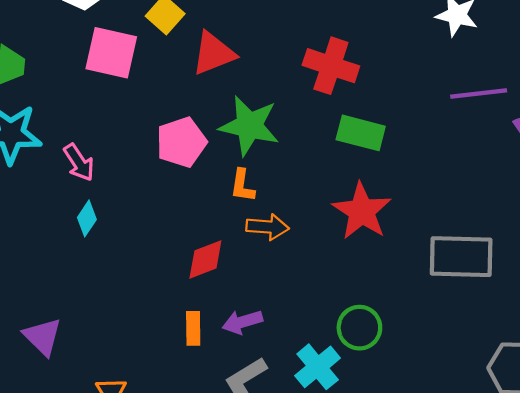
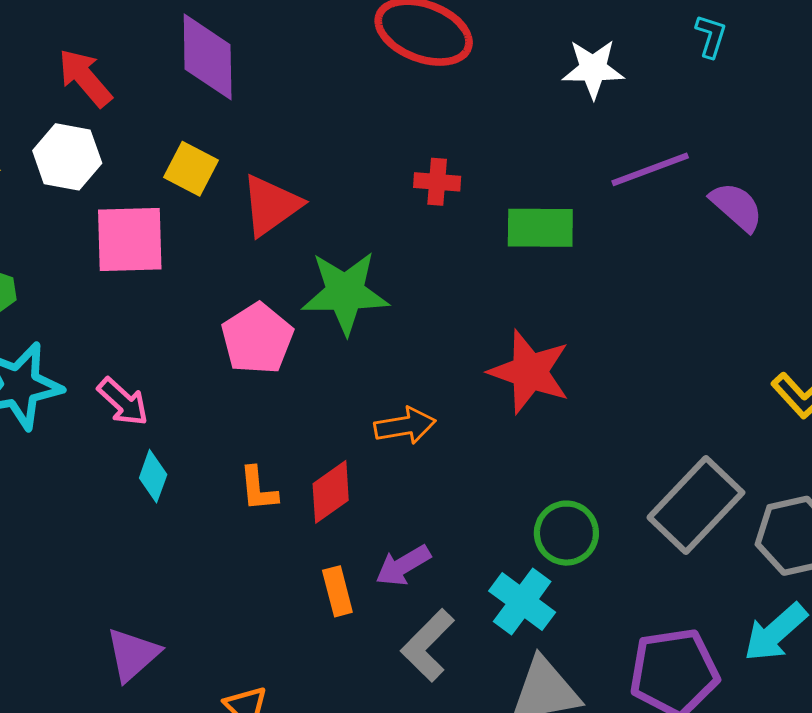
red cross: (331, 66) -> (437, 182), size x0.6
green rectangle: (361, 133) -> (540, 228), moved
orange L-shape: (242, 186) -> (258, 489), moved
gray rectangle: (461, 257) -> (696, 505), moved, turned -34
purple triangle: (43, 337) -> (133, 654), turned 48

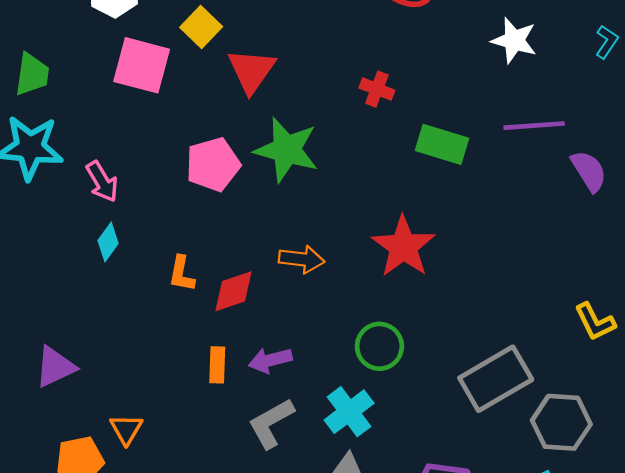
red triangle: (271, 205) -> (251, 71), turned -36
green circle: (566, 533) -> (379, 346), moved

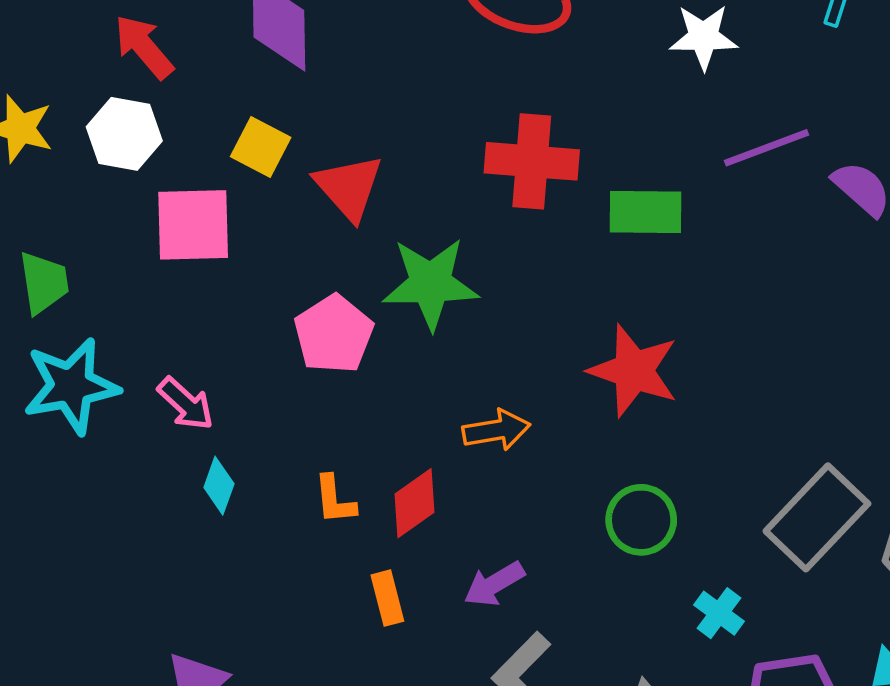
red cross: (377, 89) -> (532, 161), size x1.8
orange rectangle: (217, 365) -> (387, 598), moved
cyan cross: (349, 412) -> (719, 613), moved, size x0.7

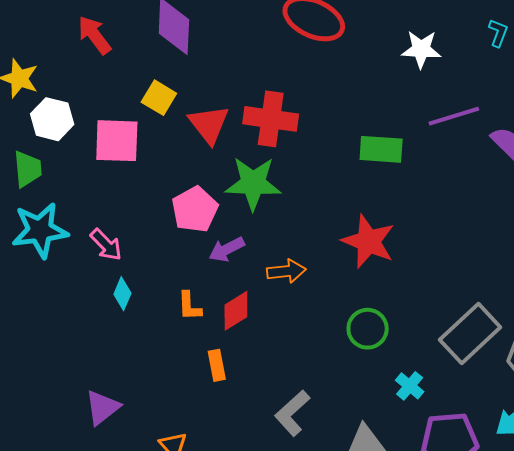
white hexagon: (124, 134) -> (52, 119), moved
red cross: (532, 161) -> (271, 119), moved
purple arrow: (494, 584) -> (227, 249), moved

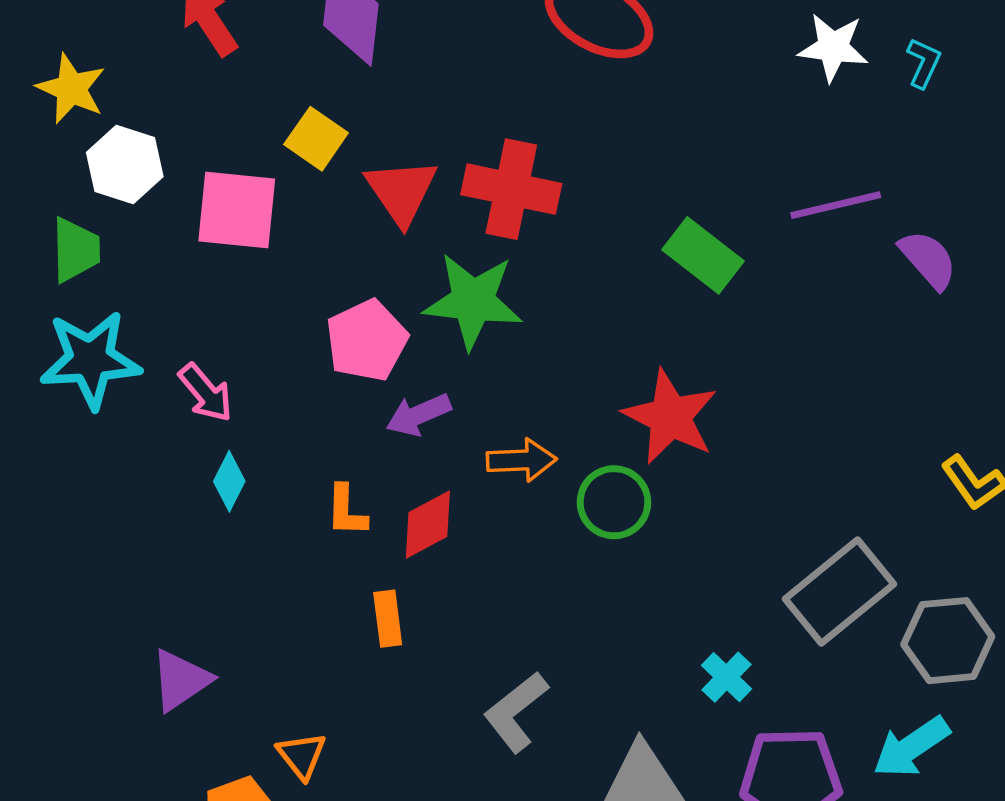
white star: (421, 49) -> (833, 47), moved
green rectangle: (381, 149) -> (703, 255), turned 30
green circle: (368, 329) -> (614, 502), moved

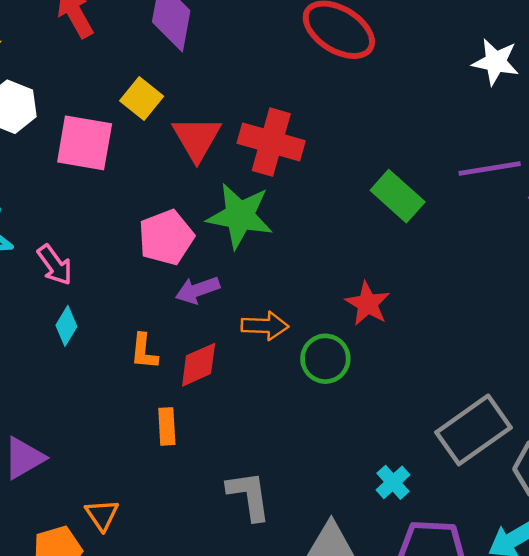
red star: (670, 417) -> (368, 304), size x0.7
gray L-shape: (516, 712) -> (249, 496), turned 116

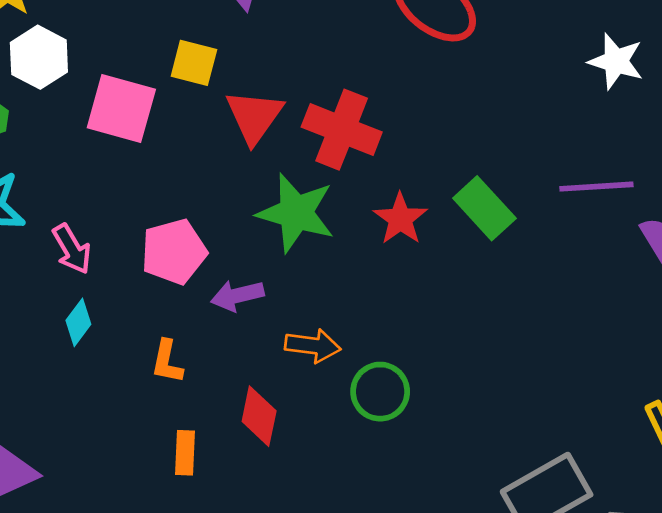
yellow square: (142, 99) -> (194, 63), turned -30
pink pentagon: (166, 237) -> (174, 252), moved
red star: (368, 304) -> (400, 219), moved
red diamond: (199, 365) -> (259, 416), moved, turned -60

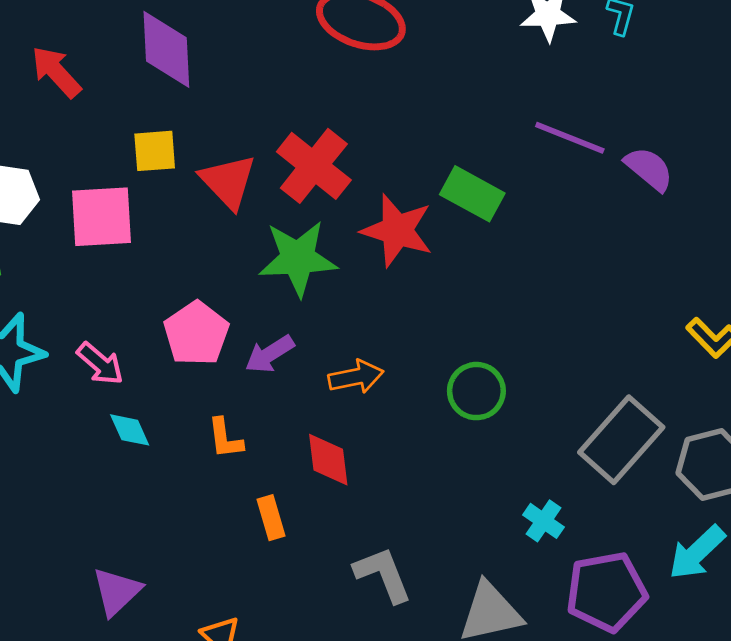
red cross: (342, 130) -> (314, 166), turned 36
purple line: (596, 187) -> (570, 138), turned 44
red star: (400, 219) -> (397, 230), size x1.4
cyan diamond: (78, 322) -> (130, 430), turned -42
green circle: (380, 392) -> (476, 391), moved

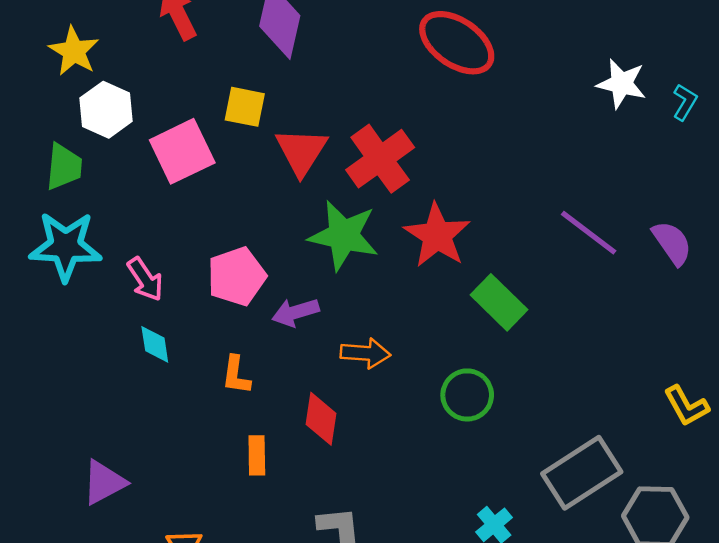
purple line: (570, 138) -> (589, 233), moved
green rectangle: (472, 194) -> (499, 302), moved
pink square: (102, 217) -> (182, 151), turned -38

